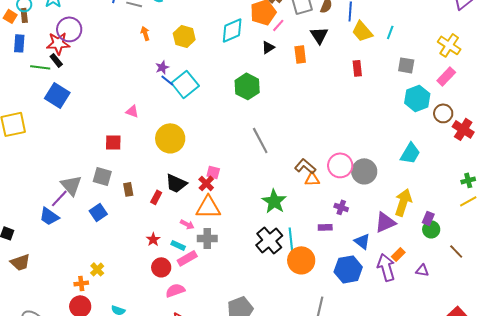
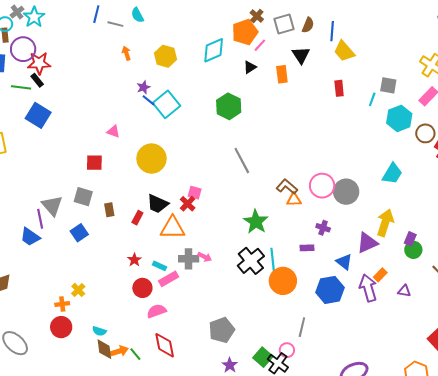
purple circle: (69, 29) -> (23, 49), moved
cyan line: (390, 32) -> (372, 99), moved
purple line: (59, 198) -> (40, 219), turned -54
orange triangle: (208, 207) -> (173, 228), moved
pink arrow: (187, 224) -> (205, 257), moved

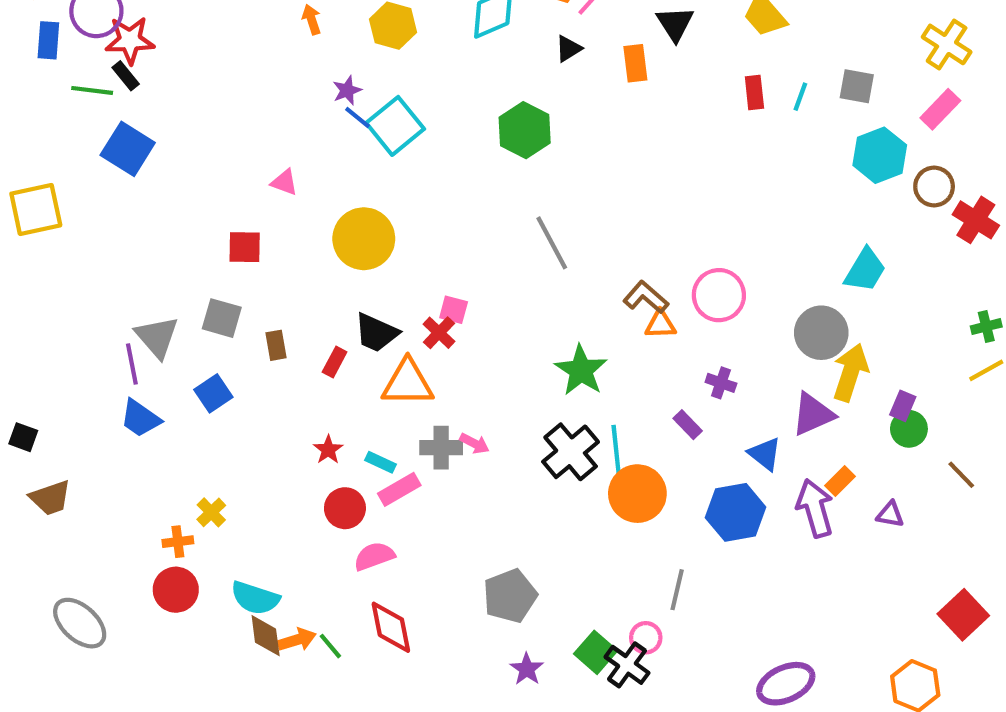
cyan line: (372, 99) -> (800, 97), moved
gray circle: (346, 192) -> (821, 333), moved
blue trapezoid: (30, 237) -> (140, 418), moved
purple rectangle: (307, 248) -> (688, 425), turned 48
cyan semicircle: (99, 331) -> (255, 598), size x1.6

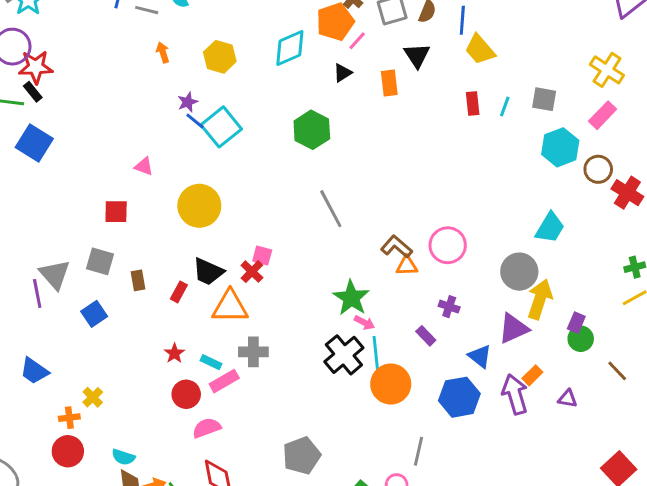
blue trapezoid: (140, 418) -> (34, 371), moved
pink arrow: (474, 443) -> (364, 323), moved
cyan semicircle: (255, 598) -> (123, 457), size x0.7

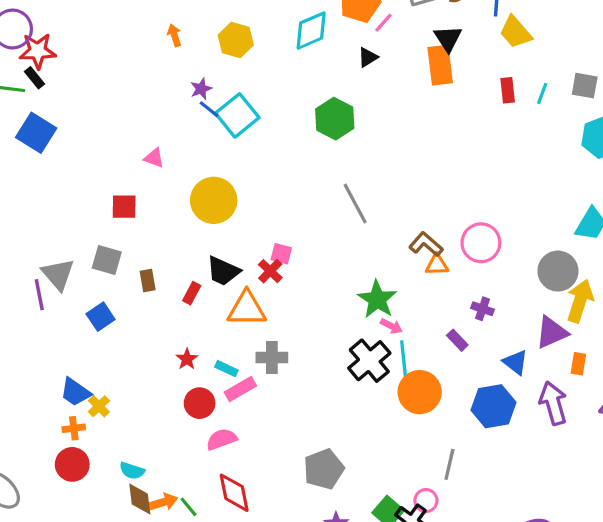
orange rectangle: (389, 83) -> (440, 65), moved, size x1.4
blue trapezoid: (34, 371) -> (75, 392), moved
orange rectangle: (532, 375) -> (578, 364), moved, turned -36

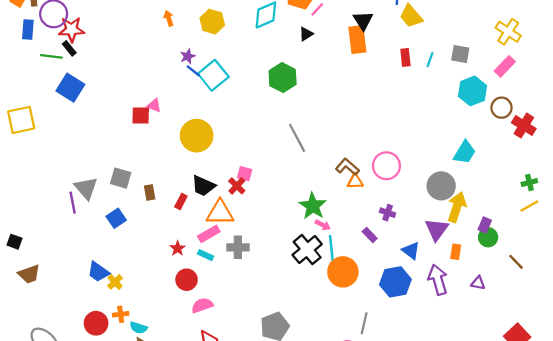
red square: (124, 207) -> (141, 115), moved
purple triangle: (552, 332) -> (437, 229), turned -30
pink rectangle: (240, 389) -> (209, 234), moved
orange cross: (74, 428) -> (121, 314), moved

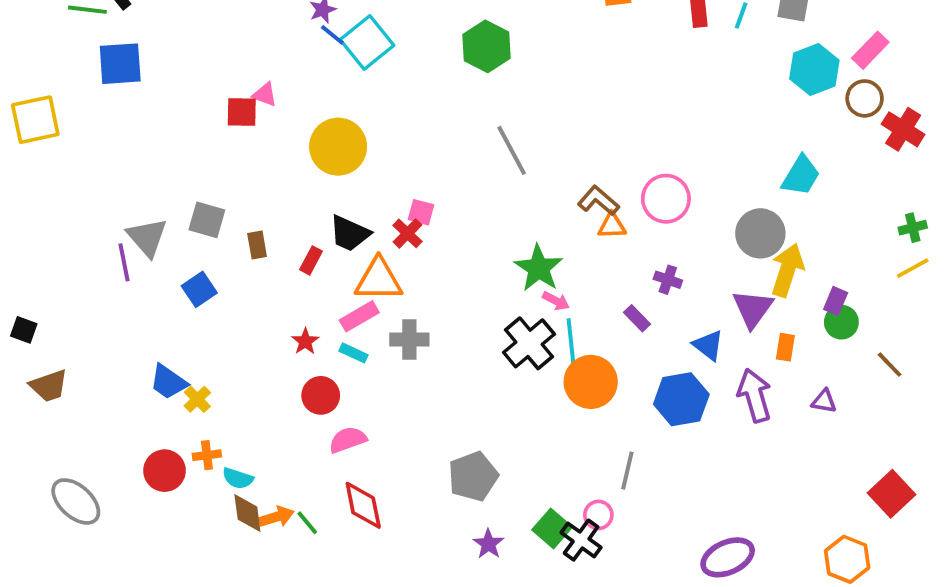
pink rectangle: (505, 66) -> (870, 50), moved
blue square: (70, 88) -> (120, 64), turned -36

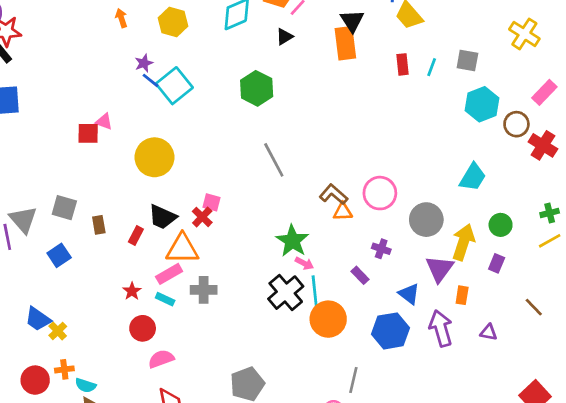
pink rectangle: (870, 50) -> (544, 92), moved
gray circle: (760, 233) -> (426, 220), moved
green circle: (841, 322) -> (501, 225), moved

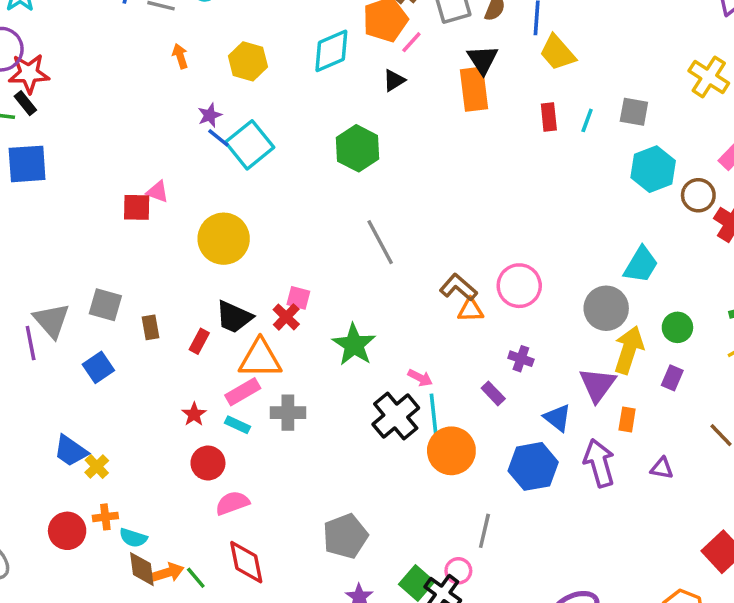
gray circle: (426, 220) -> (606, 308), moved
green star: (292, 241) -> (354, 345), moved

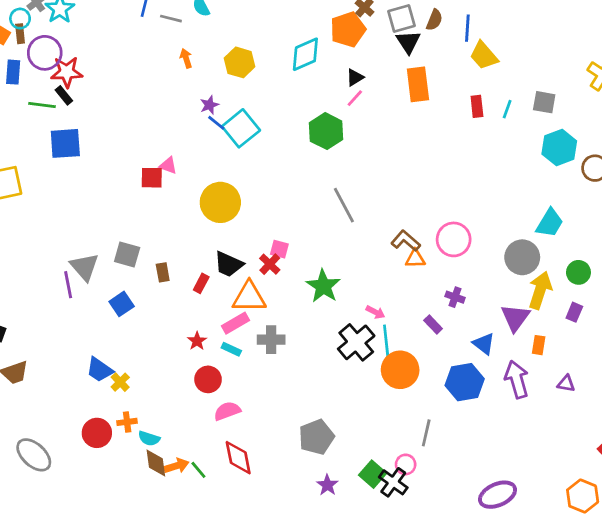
pink line: (411, 42) -> (355, 98), moved
black triangle: (483, 60) -> (408, 42), moved

